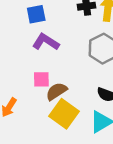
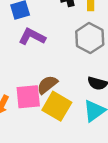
pink square: (41, 79) -> (28, 97), moved, size x1.5

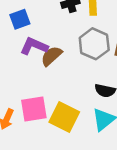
brown semicircle: (47, 85) -> (51, 56), moved

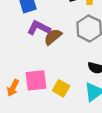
yellow square: (64, 117) -> (61, 88), size x0.7

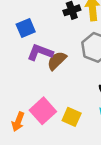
pink square: (36, 80) -> (43, 111), turned -30

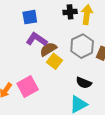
yellow square: (72, 117) -> (55, 61), moved

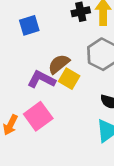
purple L-shape: (37, 39) -> (41, 79), moved

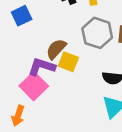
pink square: (38, 116) -> (34, 86), moved

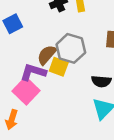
gray hexagon: (97, 33) -> (71, 48), moved

